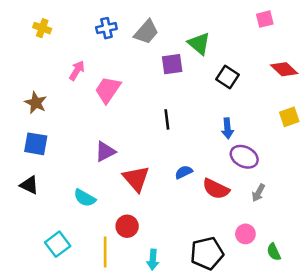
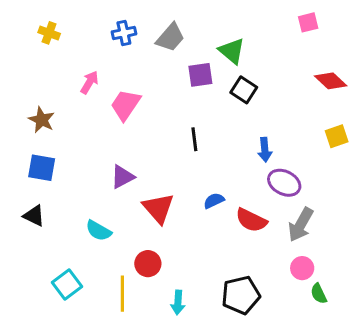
black square: (227, 77) -> (244, 90), moved
gray arrow: (258, 193) -> (301, 225), size x1.6
pink circle: (245, 234) -> (302, 268), moved

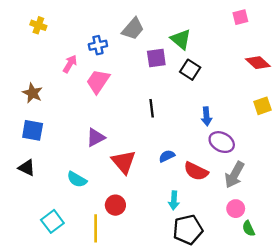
blue cross: (124, 33) -> (98, 45), moved
cyan arrow: (178, 303) -> (174, 200), moved

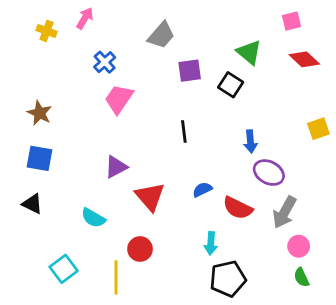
green triangle: (181, 39) -> (249, 52), moved
blue cross: (98, 45) -> (105, 62), moved, turned -30
red diamond: (258, 63) -> (304, 59), moved
pink arrow: (70, 64) -> (85, 18), moved
pink circle: (236, 209) -> (299, 246), moved

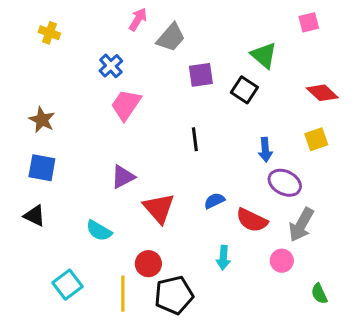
pink arrow: (85, 18) -> (138, 19), moved
red diamond: (304, 59) -> (322, 93), moved
yellow square: (318, 129) -> (316, 139), moved
pink circle: (299, 246) -> (282, 261), moved
black pentagon: (228, 279) -> (174, 295), moved

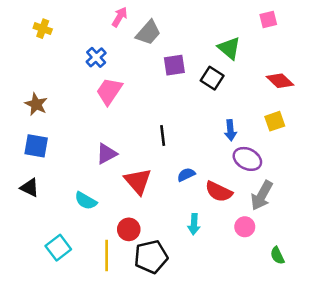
black line: (195, 139) -> (163, 136), moved

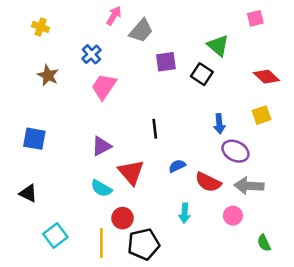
brown star: (36, 104) -> (48, 75), moved
black triangle: (30, 188) -> (28, 193), moved
gray arrow: (262, 195) -> (249, 186), turned 64
cyan semicircle: (86, 201) -> (101, 188), moved

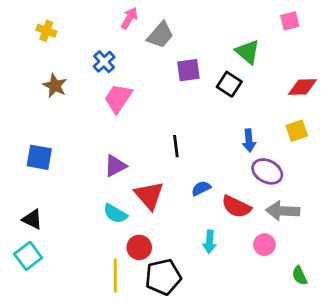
red diamond: (266, 77) -> (302, 87), turned -45
cyan square: (55, 235) -> (28, 256), moved

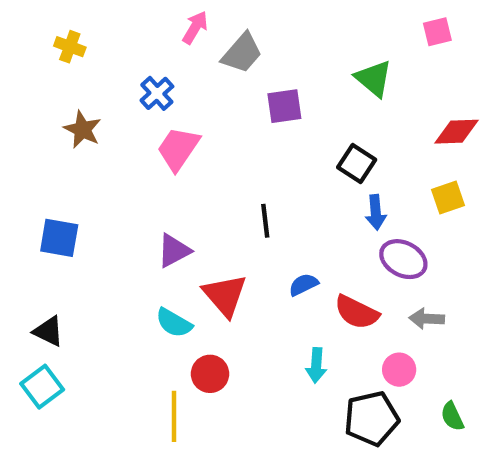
black square: (229, 84) -> (357, 163), moved
gray arrow: (283, 211) -> (427, 319), size x0.7
black pentagon: (163, 277) -> (371, 418), moved

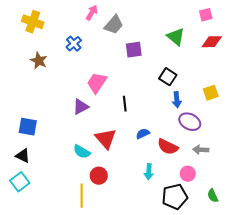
yellow cross: (70, 47) -> (33, 22), size x1.5
red diamond: (456, 132) -> (212, 42), moved
pink trapezoid: (178, 149) -> (97, 83), moved
blue square: (59, 238) -> (28, 127), moved
purple triangle: (174, 251) -> (81, 107), moved

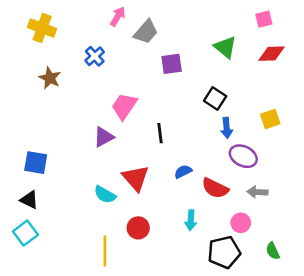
red circle: (99, 176) -> (138, 228), moved

